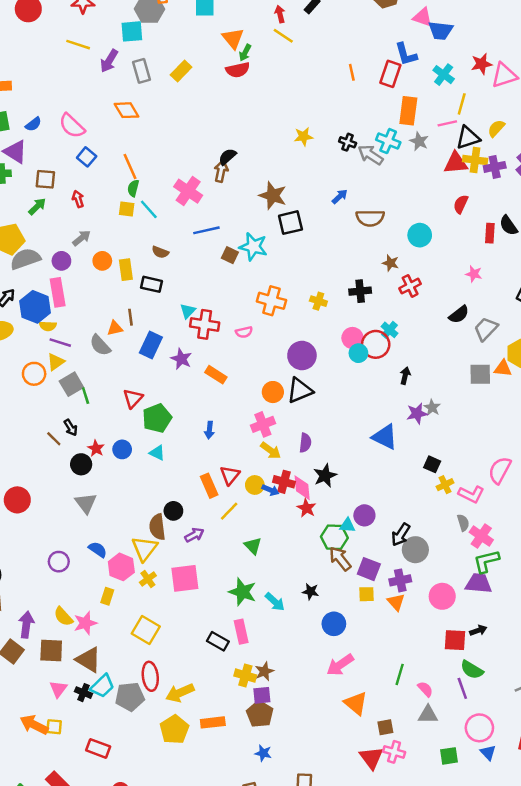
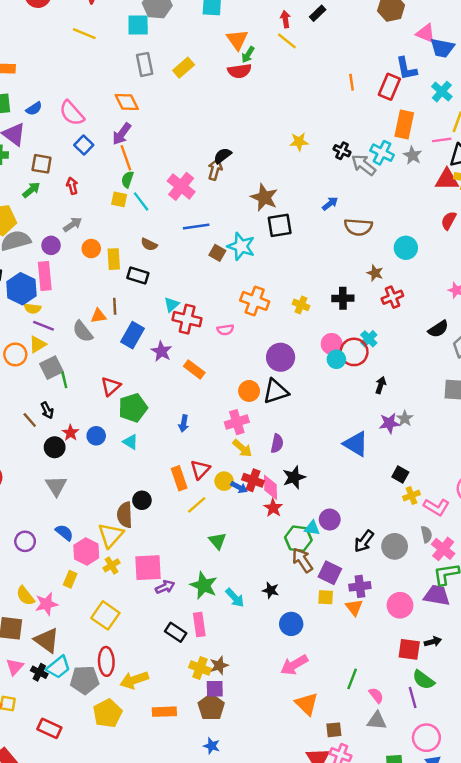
purple arrow: (109, 61) -> (122, 134), moved
purple arrow: (194, 535) -> (165, 587), moved
gray circle: (415, 550) -> (395, 546), moved
yellow pentagon: (174, 729) -> (108, 713), moved

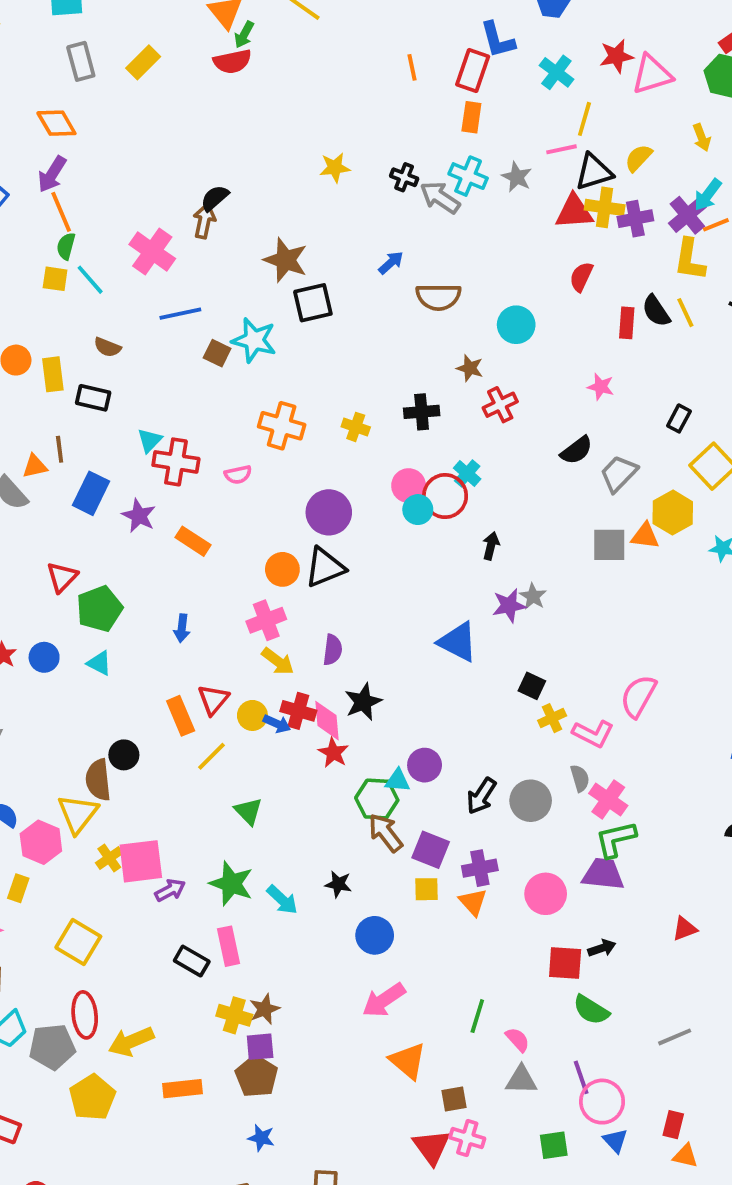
orange rectangle: (404, 124) -> (471, 117), moved, size x0.7
yellow cross: (112, 565) -> (109, 858), moved
purple line: (413, 698) -> (581, 1077), moved

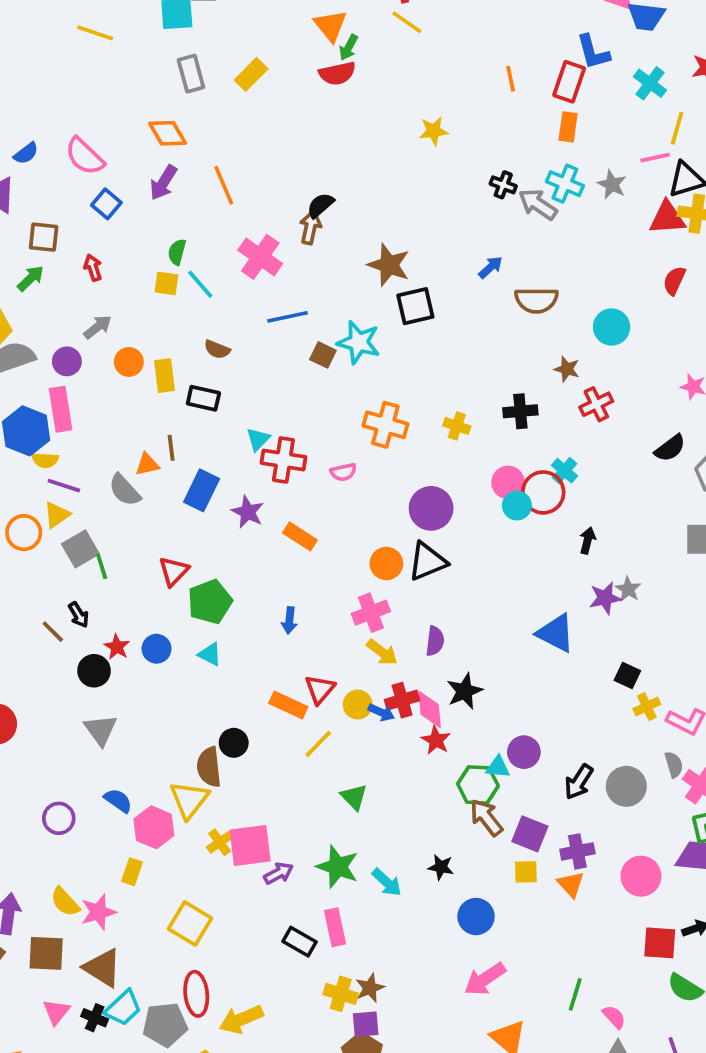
yellow star: (335, 168) -> (434, 131), moved
orange line: (61, 212) -> (224, 185), moved
red cross: (298, 711) -> (402, 700), turned -32
orange rectangle: (181, 716) -> (288, 705), turned -42

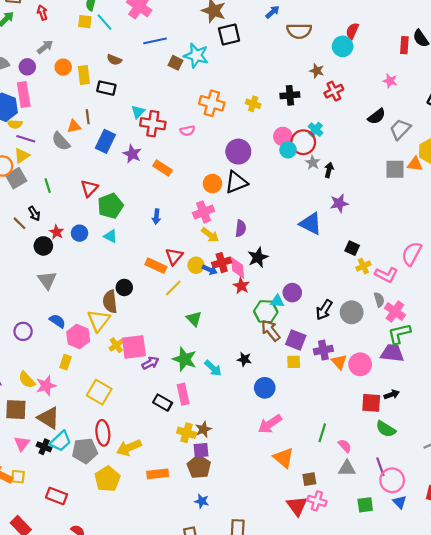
red semicircle: (674, 281) -> (352, 31), moved
gray square: (80, 549) -> (16, 178), moved
gray star: (628, 589) -> (313, 163), moved
orange triangle: (571, 884) -> (339, 362), moved

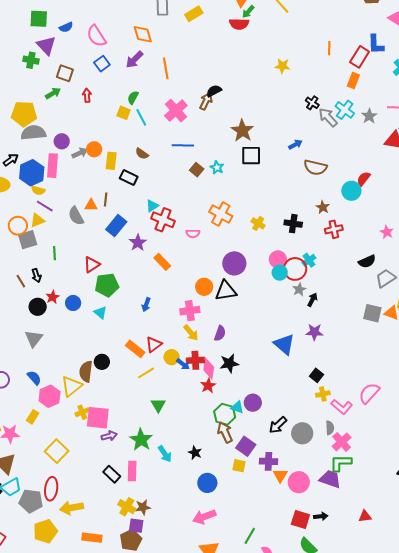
gray arrow: (45, 47) -> (80, 153), moved
cyan star: (196, 56) -> (217, 167), size x0.6

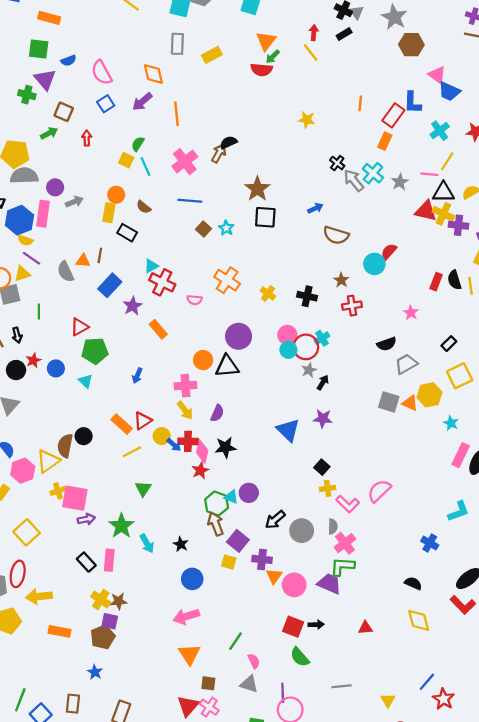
orange circle: (94, 149) -> (116, 195), moved

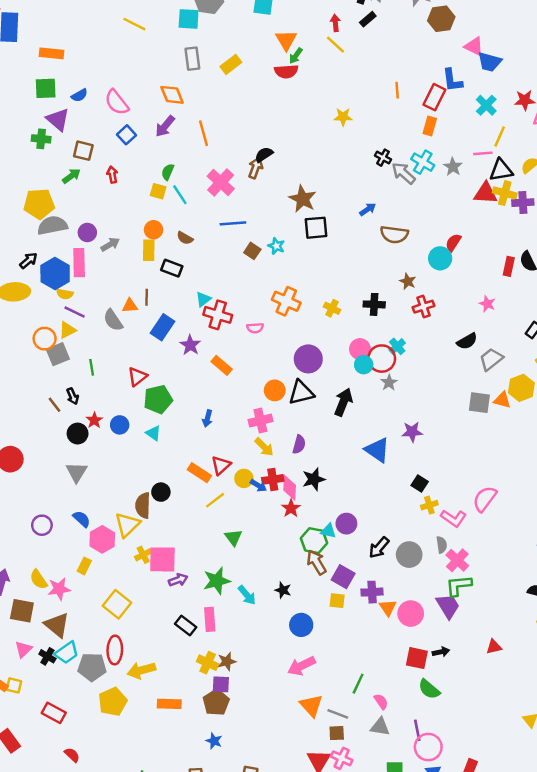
black arrow: (323, 382) -> (343, 402), moved, size x1.6
green star: (121, 526) -> (217, 581), turned 30
purple trapezoid: (329, 584) -> (448, 606), turned 45
gray line: (341, 686) -> (338, 714), moved, turned 36

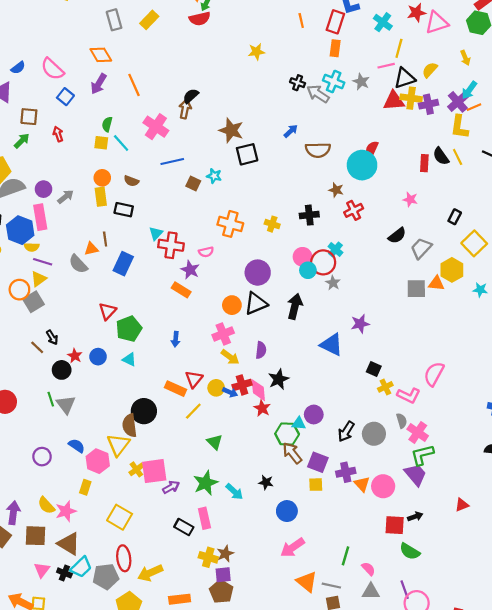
cyan circle: (440, 258) -> (362, 165), size x1.4
purple star: (190, 345) -> (190, 270), moved
green line: (92, 367) -> (51, 399), moved
black circle: (161, 492) -> (144, 411), size x1.5

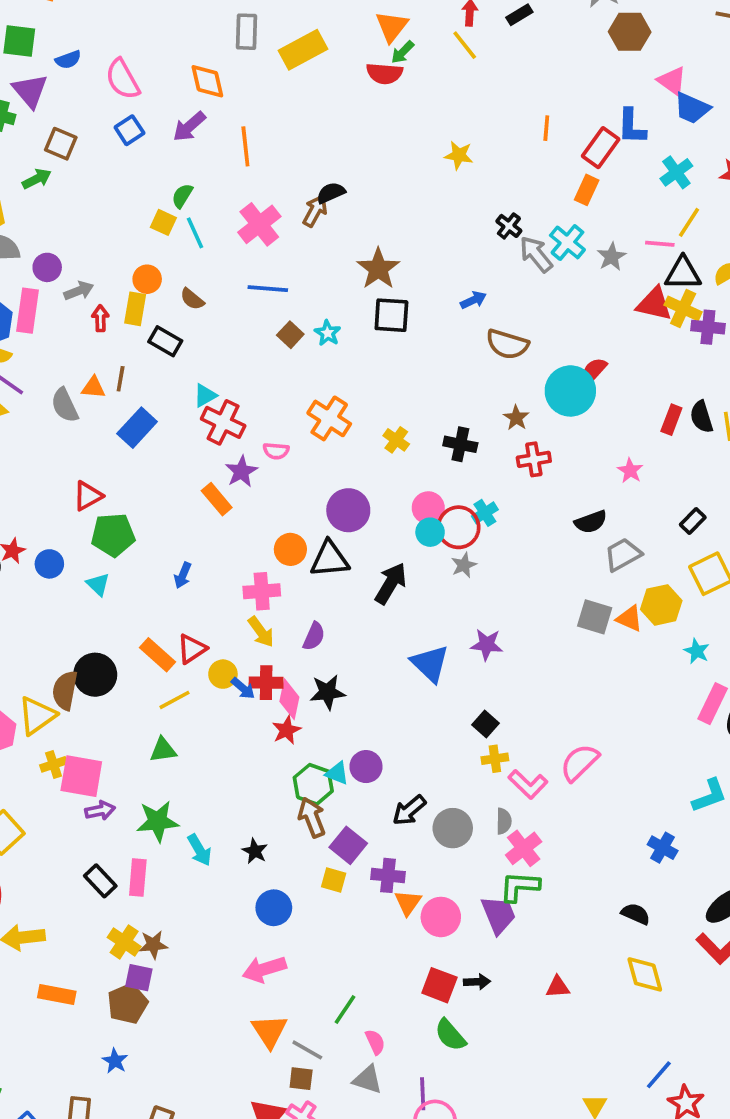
yellow rectangle: (149, 20) -> (303, 50), size x1.4
red arrow: (58, 134) -> (100, 318), moved
green triangle: (215, 442) -> (163, 750), moved, turned 49

